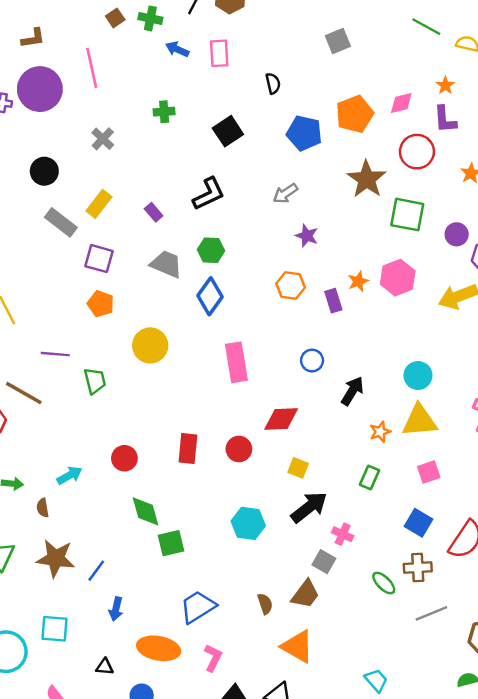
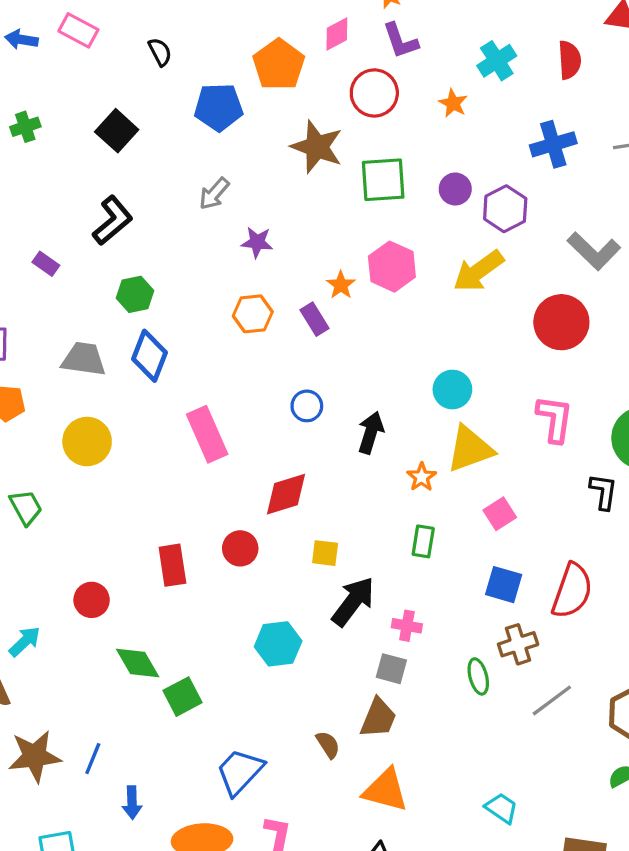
pink rectangle: (219, 53) -> (78, 30), turned -44
gray trapezoid: (166, 264) -> (84, 359), moved
green ellipse: (384, 583) -> (478, 676), turned 45

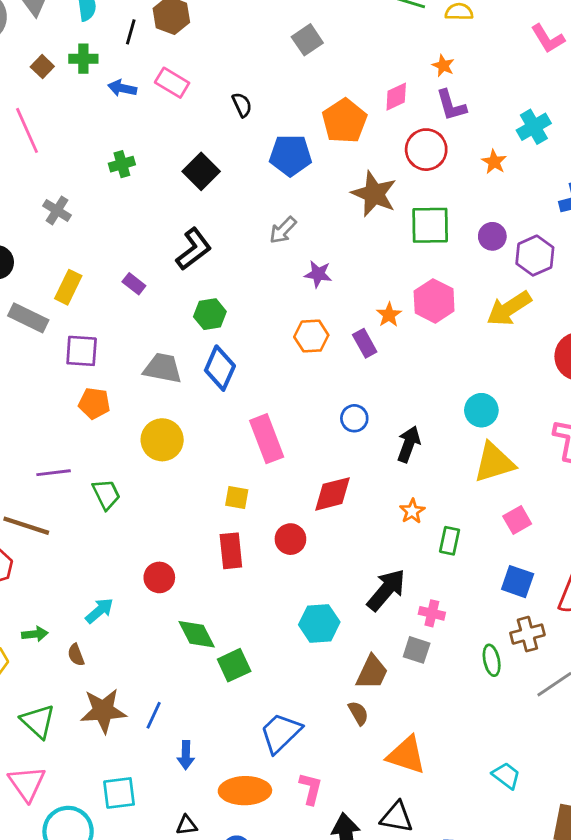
orange star: (422, 477) -> (412, 511), moved
yellow square: (325, 553) -> (237, 497), moved
brown trapezoid: (378, 718) -> (372, 672), moved

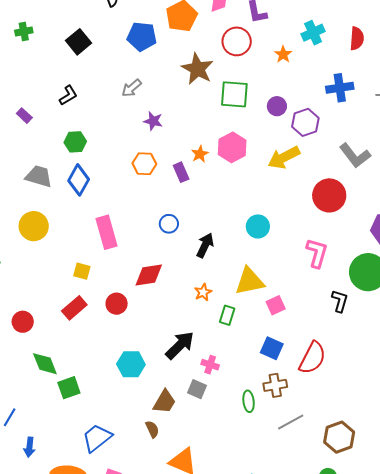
black L-shape: (194, 249) -> (68, 95), size x0.7
yellow triangle: (494, 463) -> (250, 281), moved
red rectangle: (231, 551) -> (74, 308), turned 50

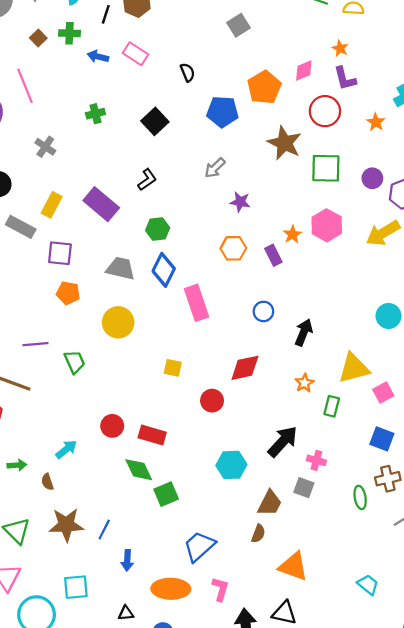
purple rectangle: (24, 116) -> (101, 204), size x2.0
cyan circle: (258, 226) -> (389, 316), moved
pink rectangle: (106, 232) -> (196, 303), moved
red rectangle: (74, 308) -> (152, 435), moved, turned 60
brown semicircle: (152, 429) -> (258, 534), turned 48

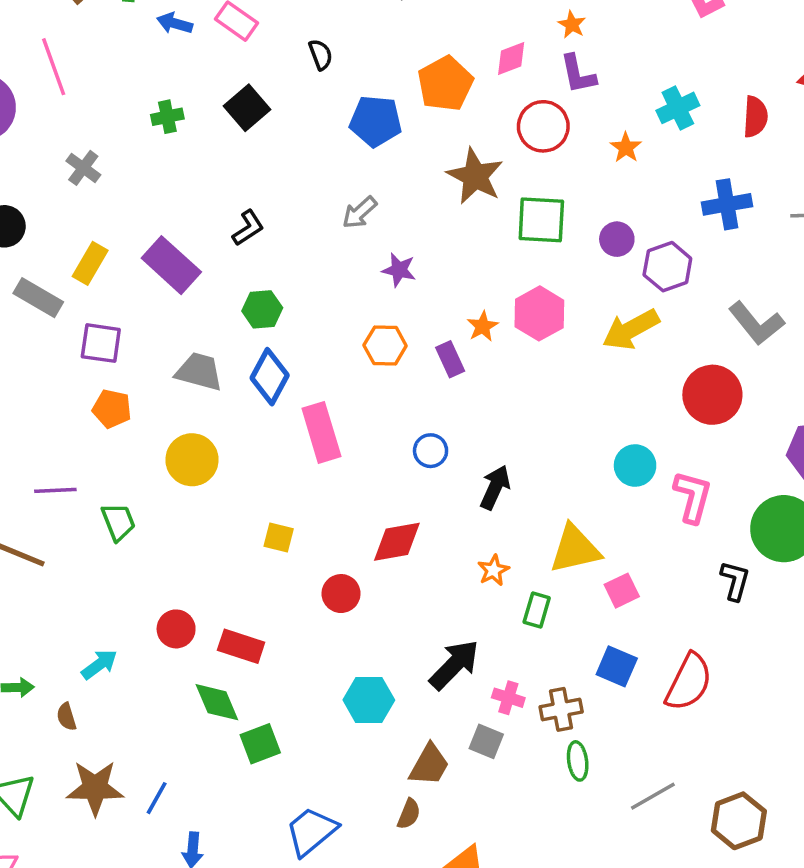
black square: (155, 121) -> (247, 108), moved
brown cross: (388, 479) -> (561, 709), moved

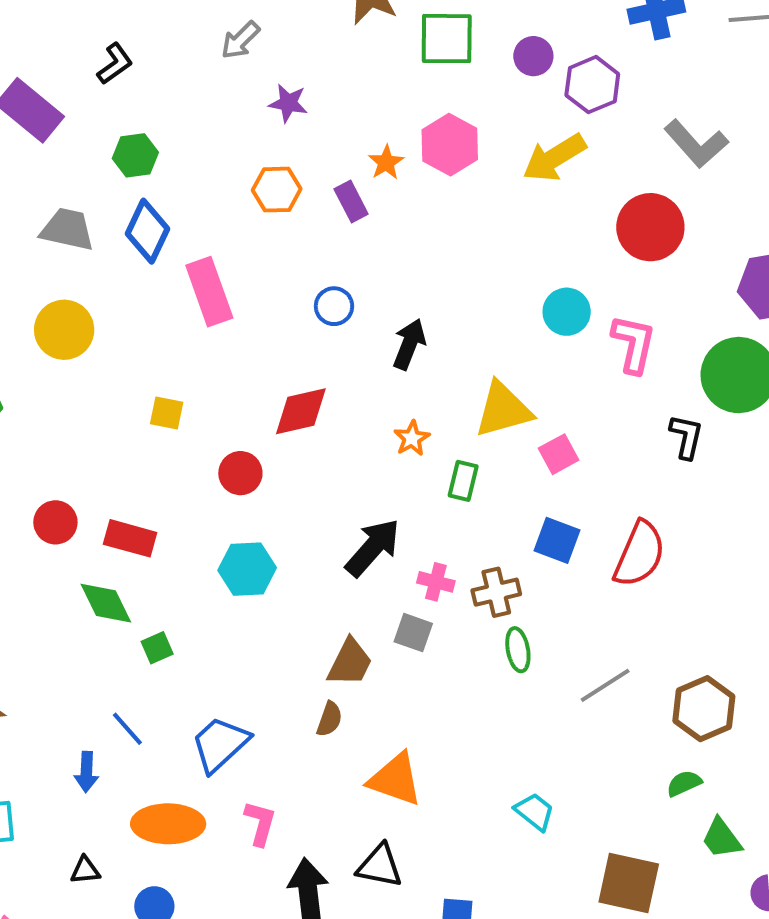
cyan hexagon: (369, 700) -> (247, 569), moved
green square: (260, 744) -> (157, 648), size x0.7
blue line: (157, 798) -> (127, 729), moved, turned -68

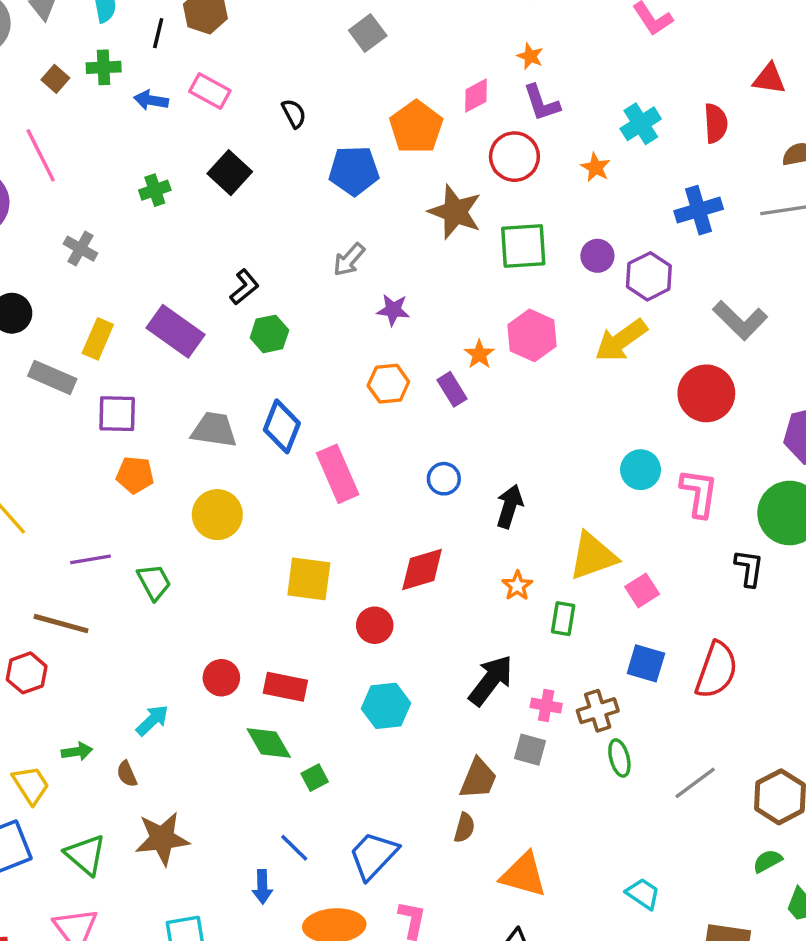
green hexagon: (135, 155) -> (269, 334), moved
yellow square: (167, 413) -> (309, 579), size x1.6

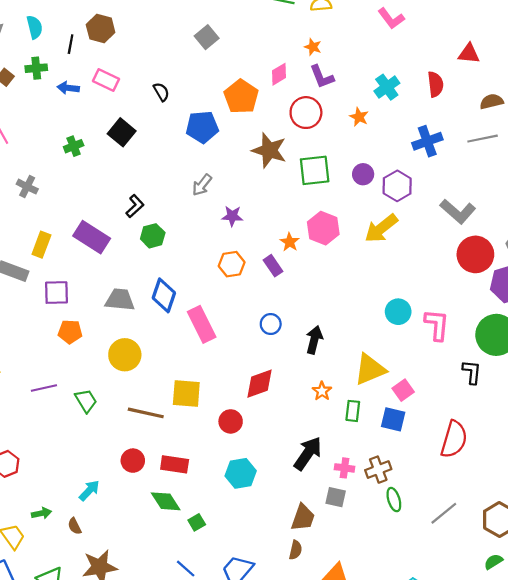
red circle: (706, 393) -> (475, 254), moved
brown line: (61, 624) -> (146, 413), moved
blue square: (646, 663) -> (393, 419), moved

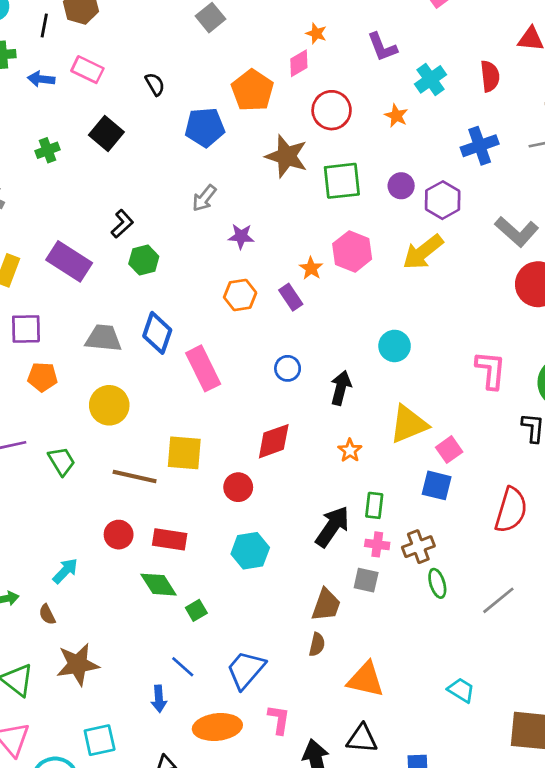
orange star: (313, 47) -> (316, 33), moved
purple L-shape: (322, 77) -> (382, 47), moved
cyan circle: (398, 312) -> (395, 346), moved
green rectangle: (353, 411) -> (374, 505), moved

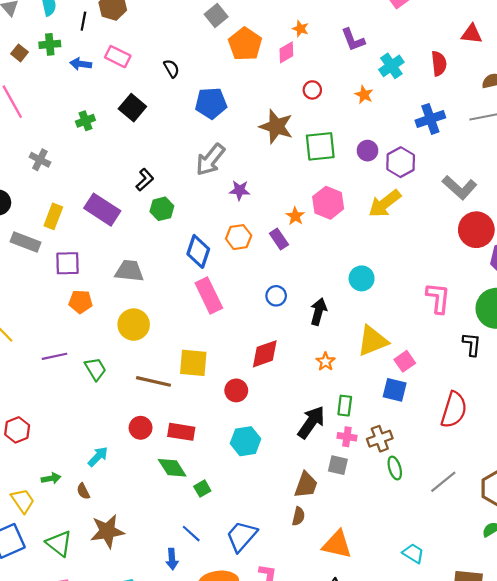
orange pentagon: (252, 90) -> (245, 44), moved
red circle: (332, 110) -> (312, 90), size x0.6
gray arrow: (204, 198) -> (210, 160), size x1.5
blue diamond: (157, 333) -> (198, 251), moved

